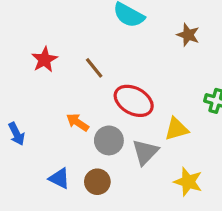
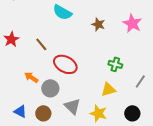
yellow triangle: (177, 129) -> (108, 89), moved
gray triangle: (145, 152) -> (72, 106), moved, turned -30

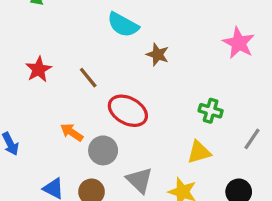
brown star: (98, 24) -> (158, 55), moved

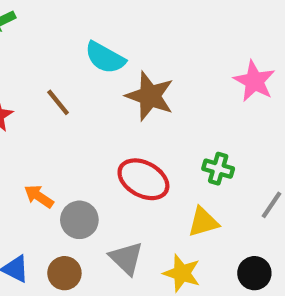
brown star: (158, 55) -> (150, 96), size x1.6
brown line: (88, 78) -> (58, 102), moved
red ellipse: (128, 111) -> (143, 179), moved

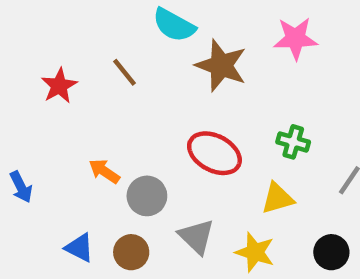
pink star: (254, 81) -> (295, 38), moved, turned -30

